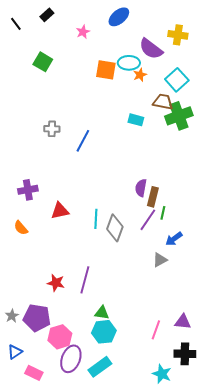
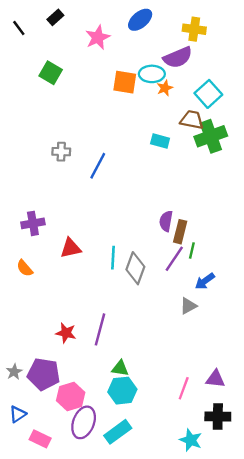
pink star: (83, 32) -> (98, 37), size x1.5
yellow cross: (178, 35) -> (194, 29), moved
purple semicircle: (151, 49) -> (178, 57), turned -60

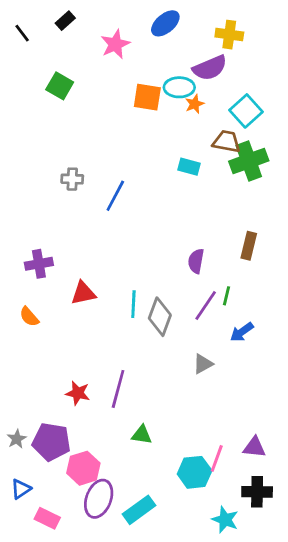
brown rectangle: (180, 232) -> (249, 246), moved
gray triangle: (188, 306) -> (203, 364), moved
cyan hexagon: (122, 391) -> (195, 472), moved

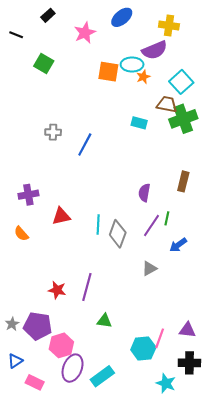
black line: (22, 33) -> (16, 35), moved, turned -32

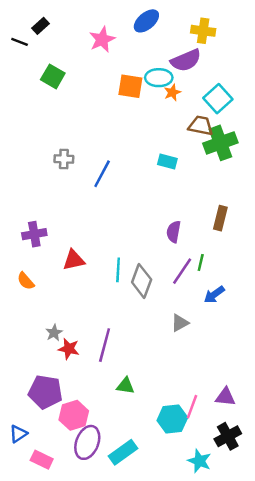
black rectangle: (48, 15) -> (40, 26), moved
cyan rectangle: (139, 123) -> (167, 161), moved
gray star: (12, 324) -> (54, 333), moved
black cross: (189, 363) -> (228, 436), turned -30

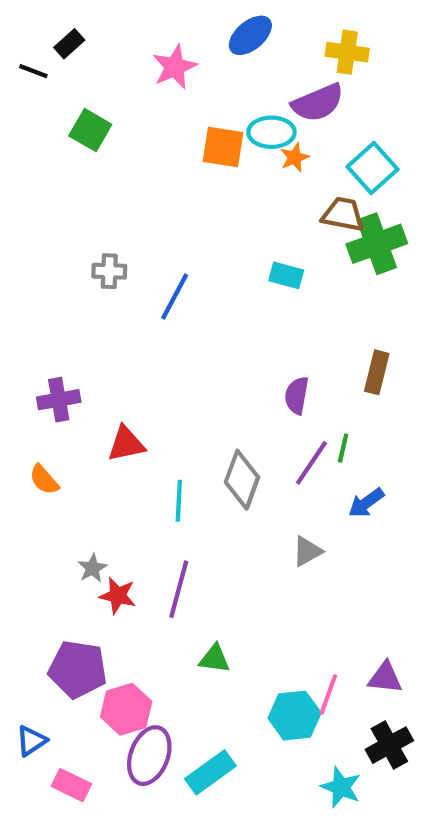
cyan line: (118, 270) -> (179, 501), moved

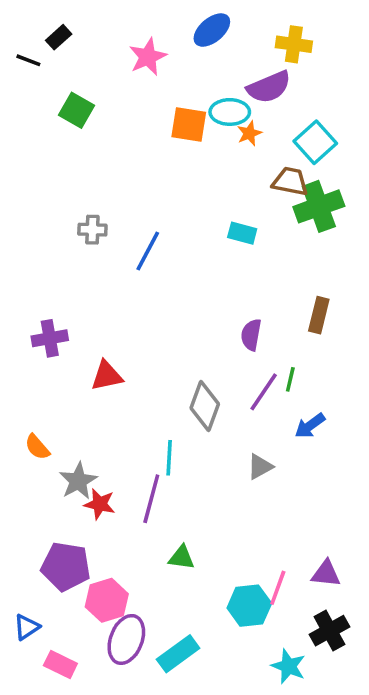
orange semicircle: (44, 480) -> (37, 447), moved
cyan line: (179, 501) -> (169, 458), moved
gray star: (92, 568) -> (78, 481), size x1.5

